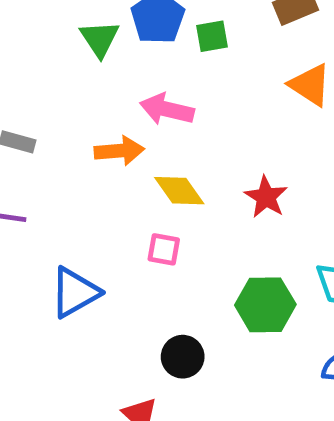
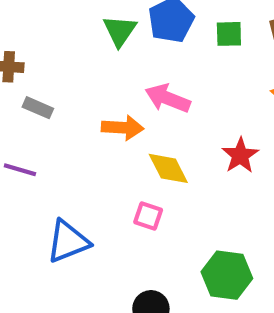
green square: (212, 36) -> (229, 34), moved
red star: (266, 197) -> (240, 155), moved

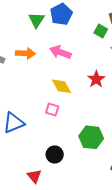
green square: (229, 34) -> (101, 31), moved, turned 32
orange arrow: (123, 128) -> (25, 53), moved

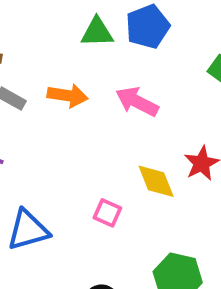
green triangle: (36, 20) -> (97, 32), turned 48
yellow diamond: (61, 86) -> (156, 181), moved

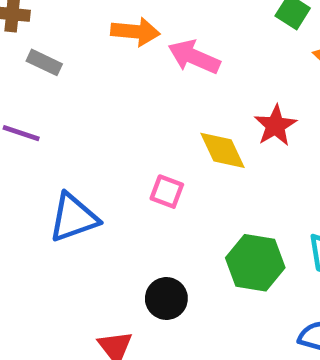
orange arrow: (68, 96) -> (135, 32), moved

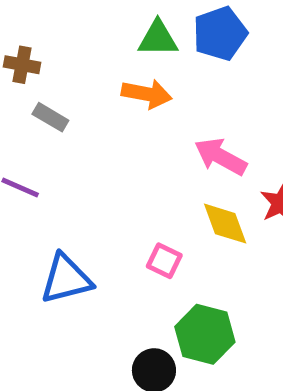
pink arrow: (194, 57) -> (221, 157), moved
green hexagon: (255, 263) -> (205, 334), moved

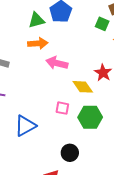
pink arrow: (221, 157) -> (57, 63), moved
green hexagon: (205, 334) -> (90, 117), moved

